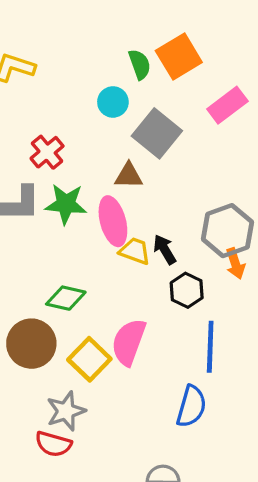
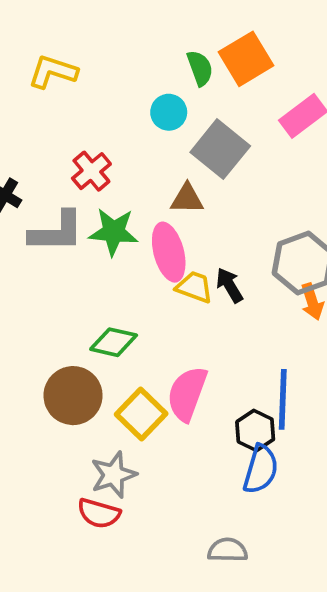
black hexagon: (187, 290) -> (255, 431), moved

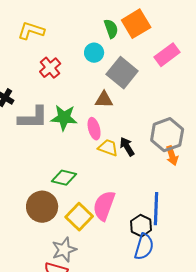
red cross: (91, 171) -> (50, 68), moved
pink ellipse: (169, 252) -> (94, 129), size x0.7

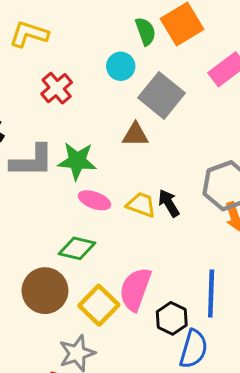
pink ellipse: (94, 129) -> (95, 200), moved, turned -55
black hexagon: (141, 226) -> (172, 318), moved

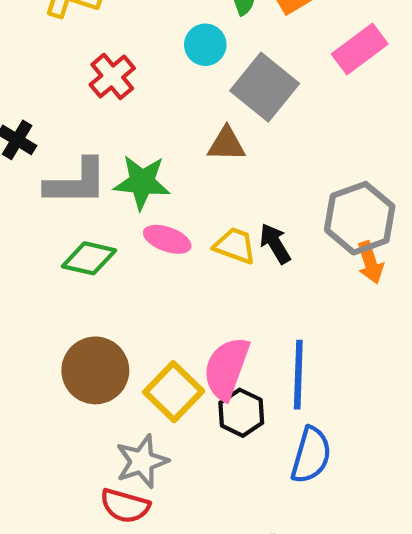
green diamond: (77, 248) -> (89, 258), moved
blue line: (211, 294) -> (298, 375), moved
black hexagon: (172, 318) -> (241, 413), moved

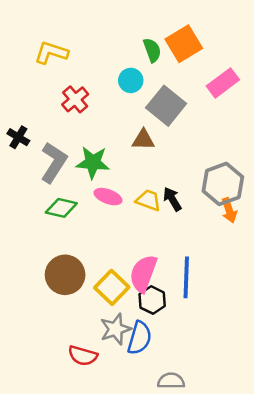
gray L-shape: (76, 182) -> (54, 162), turned -57
blue semicircle: (311, 455) -> (140, 338), moved
gray star: (142, 461) -> (116, 329), moved

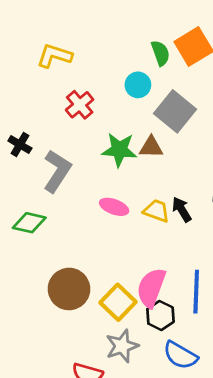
green star: (93, 162) -> (119, 150), moved
green diamond: (61, 208) -> (29, 223), moved
blue semicircle: (140, 338) -> (180, 355), moved, turned 104

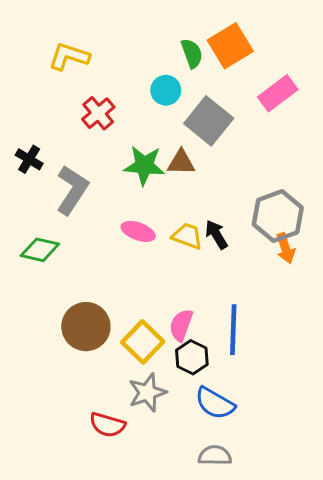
pink semicircle: (151, 288) -> (181, 325), size x0.7

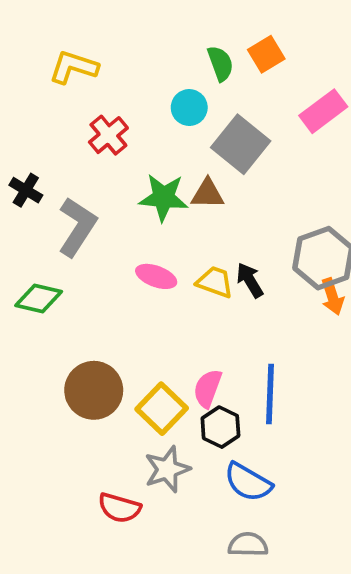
orange square: (230, 46) -> (266, 54), size x0.7

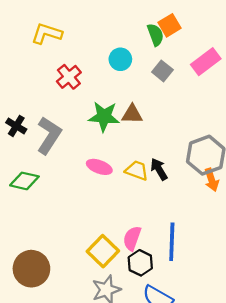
green semicircle: (220, 63) -> (155, 35), moved
gray square: (241, 144) -> (162, 71), moved, size x0.6
black cross: (26, 190) -> (16, 126), moved
brown circle: (94, 390) -> (31, 269), moved

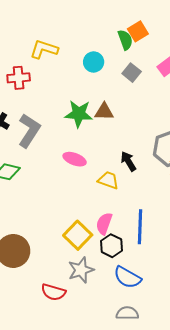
yellow L-shape: (47, 34) -> (44, 49), moved
red cross: (69, 77) -> (19, 78), moved, turned 35
yellow trapezoid: (137, 170) -> (108, 180), moved

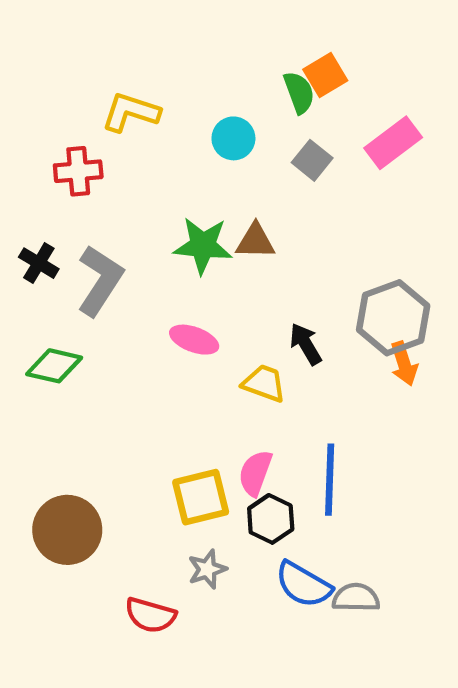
yellow square: (78, 235) -> (201, 497), turned 32
gray star: (81, 270) -> (207, 569), size x0.7
gray semicircle: (127, 313) -> (356, 598), moved

